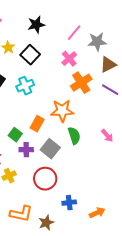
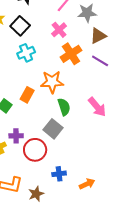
cyan cross: (25, 86) -> (26, 53), moved
pink arrow: (107, 136) -> (97, 107), size x1.5
gray square: (50, 149) -> (53, 129), moved
purple cross: (26, 150) -> (16, 136), moved

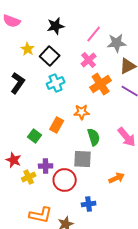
orange star: (52, 82) -> (82, 112), size x0.7
gray square: (53, 129) -> (83, 159), turned -36
orange arrow: (87, 184) -> (117, 178), moved

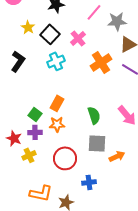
pink cross: (89, 60) -> (78, 38), moved
orange star: (82, 112) -> (57, 124), moved
gray square: (83, 159) -> (97, 143), moved
purple cross: (46, 166) -> (35, 132), moved

